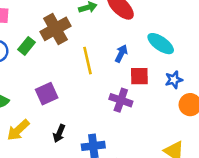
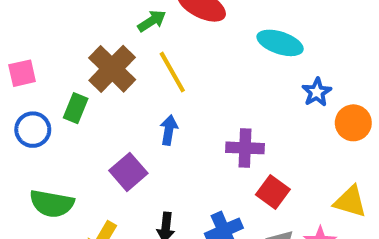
blue arrow: (121, 54) -> (169, 130), moved
yellow line: (88, 61) -> (172, 72), moved
red square: (139, 76) -> (273, 192), moved, turned -36

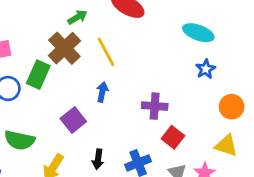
green arrow: (152, 21) -> (77, 17), moved
cyan ellipse: (280, 43) -> (198, 33), moved
green rectangle: (76, 108) -> (38, 75), size x1.4
orange circle: (353, 123) -> (232, 107), moved

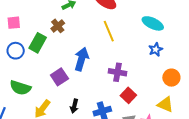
brown cross: (64, 48) -> (58, 26), size x0.6
yellow line: (106, 52) -> (109, 31), moved
blue arrow: (102, 92) -> (82, 59), size x1.6

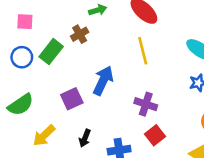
green semicircle: (20, 88) -> (21, 105), turned -60

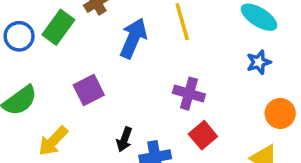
blue arrow: (103, 81) -> (133, 38), moved
black arrow: (85, 138) -> (124, 139), moved

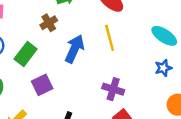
green rectangle: (58, 27) -> (26, 54), moved

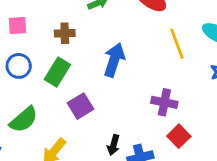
brown cross: (49, 23) -> (65, 33), moved, turned 35
yellow line: (110, 38) -> (177, 44), moved

